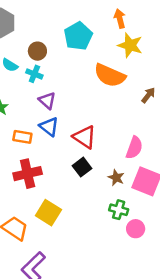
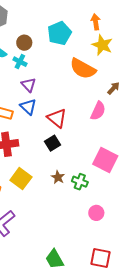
pink semicircle: (134, 148) -> (98, 111), moved
brown star: (116, 178) -> (58, 177), moved
pink circle: (136, 229) -> (96, 213), moved

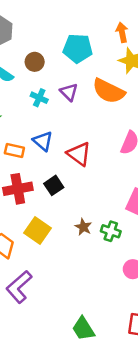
cyan pentagon: (59, 33) -> (78, 48), turned 30
cyan cross: (20, 62) -> (39, 98), moved
purple triangle: (29, 85) -> (69, 92), moved
black square: (53, 143) -> (54, 185), moved

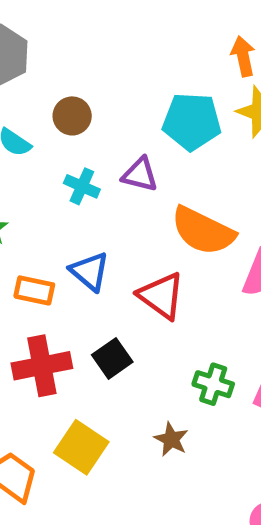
cyan pentagon: (78, 48) -> (192, 122), moved
orange semicircle: (109, 91) -> (203, 231), moved
purple triangle: (69, 92) -> (140, 175), turned -30
green cross: (111, 231) -> (213, 384), moved

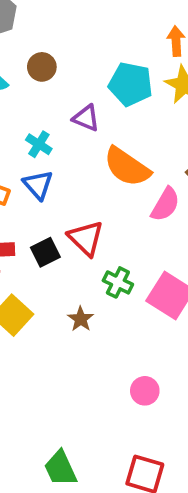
cyan cross: (82, 186) -> (39, 144), moved
red triangle: (161, 296) -> (86, 238), moved

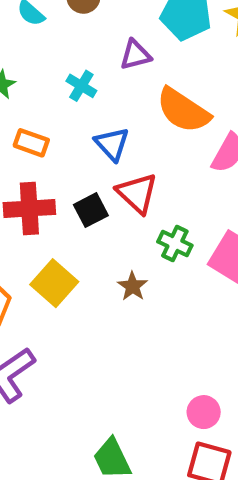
purple triangle: (86, 118) -> (135, 55), turned -36
blue triangle: (38, 185) -> (112, 144), moved
pink circle: (145, 391) -> (204, 412), moved

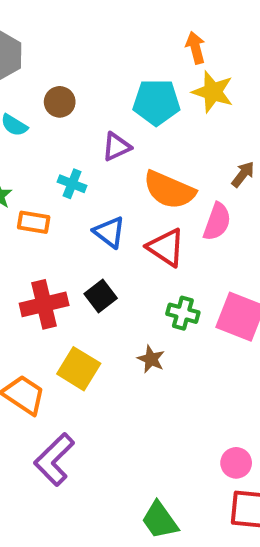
orange rectangle: (31, 143) -> (34, 222), moved
red triangle: (137, 193) -> (166, 247), moved

